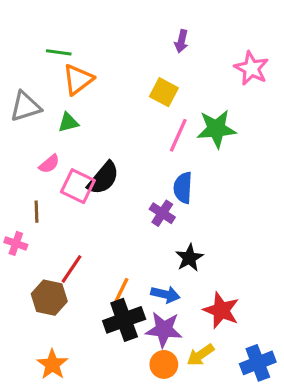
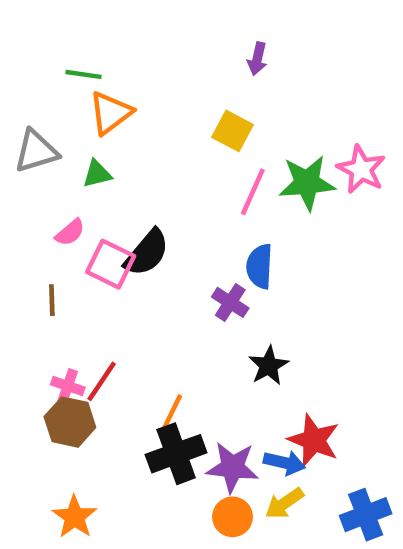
pink star: (251, 68) -> (361, 169), moved
pink cross: (16, 243) -> (68, 386), moved
blue arrow: (165, 294) -> (284, 463), moved

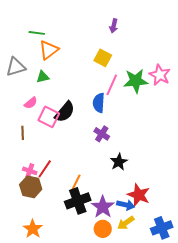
blue semicircle: (260, 266) -> (99, 103), moved
purple star: (232, 467) -> (103, 207), turned 30

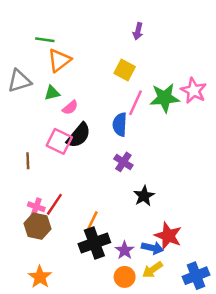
pink semicircle: (31, 103) -> (70, 108), moved
purple star: (103, 207) -> (125, 250), size x0.7

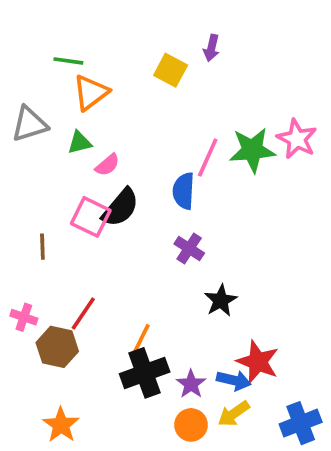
yellow square: (125, 70) -> (171, 70), moved
pink cross: (36, 207) -> (24, 317), moved

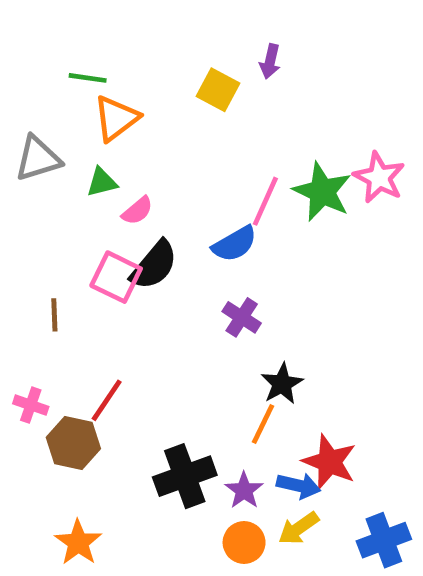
green star: (252, 150) -> (322, 192), turned 30
blue semicircle: (184, 191) -> (235, 244), turned -123
orange line: (141, 339) -> (263, 424), moved

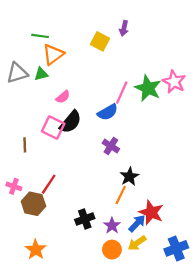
green triangle: (102, 182) -> (41, 74), moved
black cross: (185, 476) -> (85, 219), size x0.7
blue arrow: (299, 486) -> (137, 223), turned -60

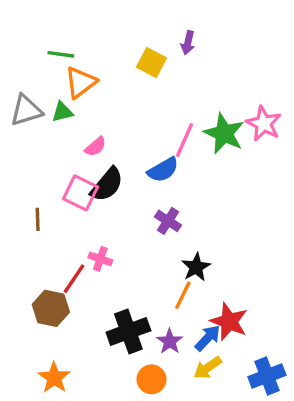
pink cross: (14, 186) -> (100, 259), moved
black cross: (85, 219) -> (128, 331), size x1.4
orange circle: (112, 250) -> (152, 379), moved

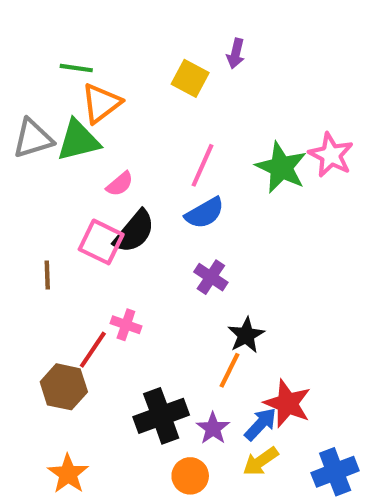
green triangle: (62, 112) -> (78, 140), size x1.6
pink line: (184, 140) -> (203, 165), moved

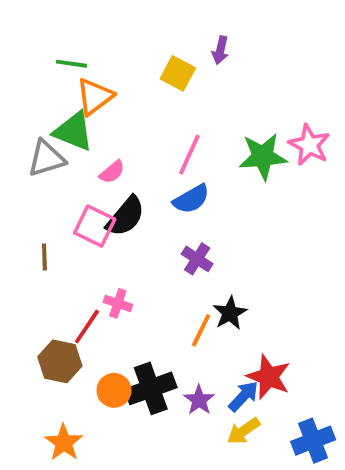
gray triangle: (33, 138) -> (46, 158), moved
green triangle: (78, 140) -> (73, 131), turned 36
green star: (281, 167) -> (263, 156), turned -30
orange line: (229, 370) -> (201, 330), moved
orange circle: (190, 476) -> (114, 390), moved

